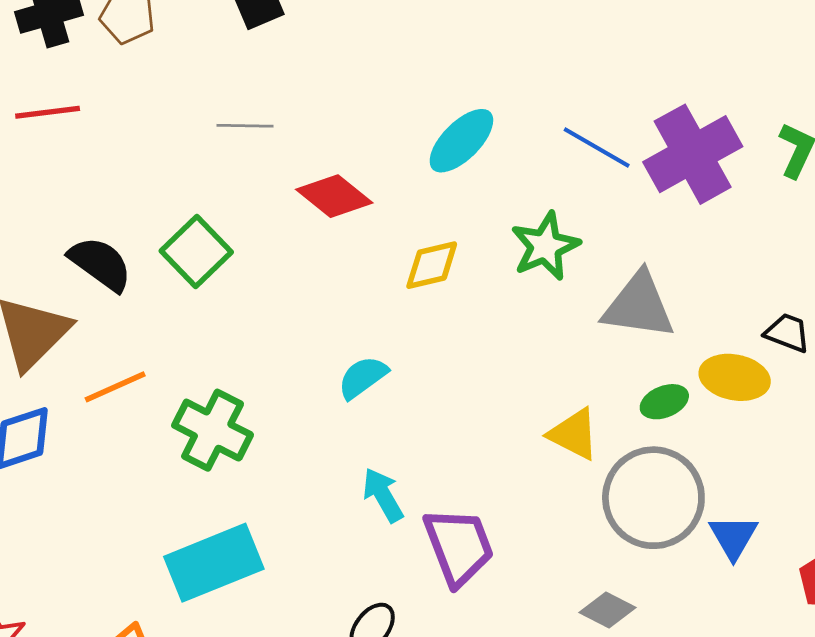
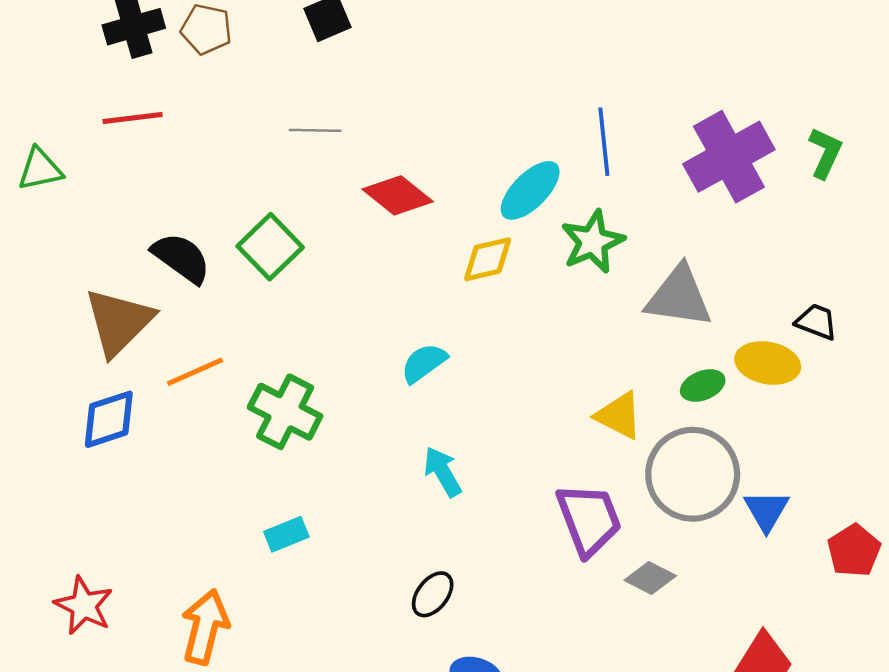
cyan ellipse: (461, 141) -> (530, 190), moved
blue line: (597, 147) -> (604, 142), moved, turned 54
purple trapezoid: (459, 546) -> (589, 519), moved
cyan rectangle: (214, 563) -> (286, 534), size x0.5

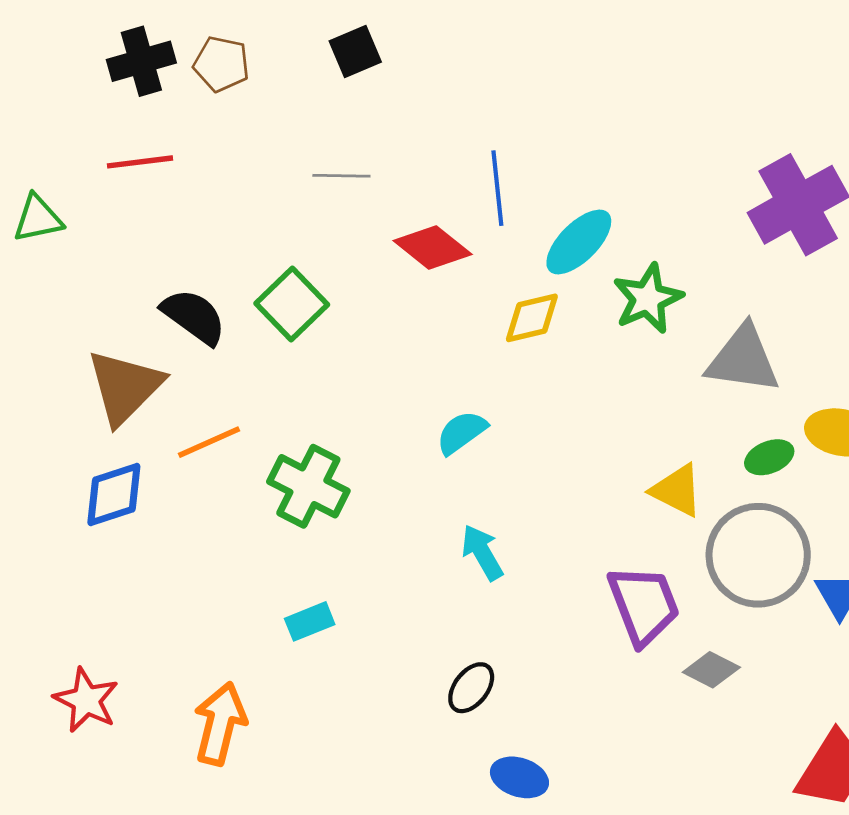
blue line: (604, 142) -> (497, 188), moved

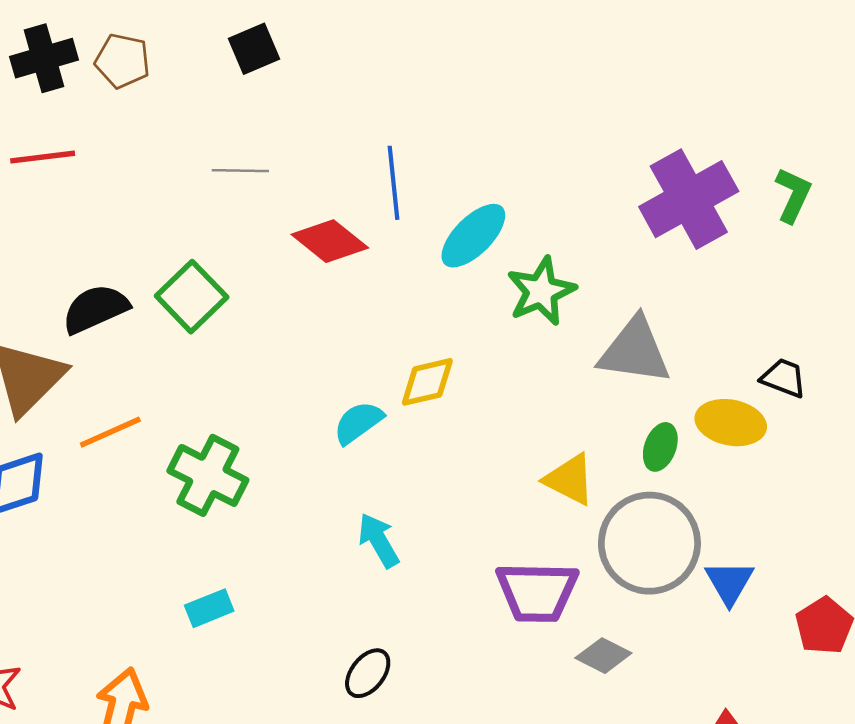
black semicircle: (194, 317) -> (95, 309), turned -60
yellow diamond: (532, 318) -> (427, 382), moved
green ellipse: (769, 457) -> (660, 447), turned -48
purple trapezoid: (644, 605) -> (537, 592), turned 112

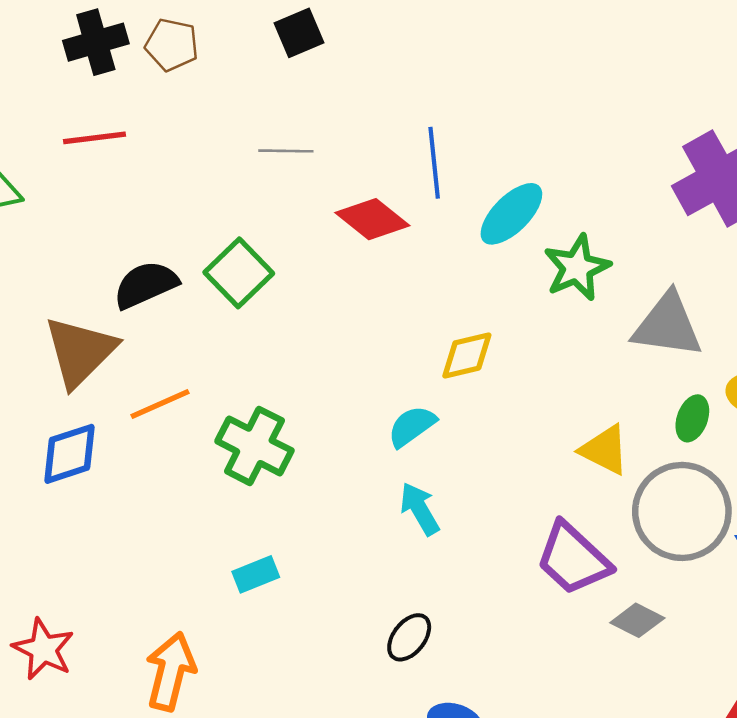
cyan semicircle: (358, 423) -> (412, 426), moved
purple trapezoid: (537, 592) -> (573, 559), turned 42

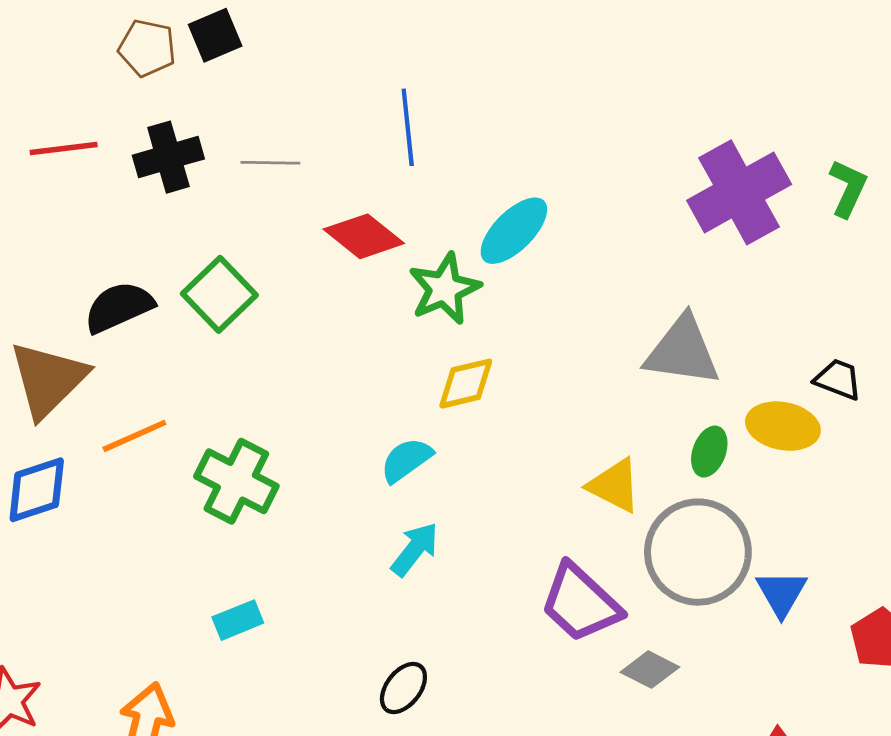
black square: (299, 33) -> (215, 35), moved
black cross: (96, 42) -> (168, 157), moved
blue line: (434, 163) -> (408, 127), moved
green star: (577, 268) -> (445, 289), moved
cyan arrow: (420, 509) -> (415, 549), turned 68

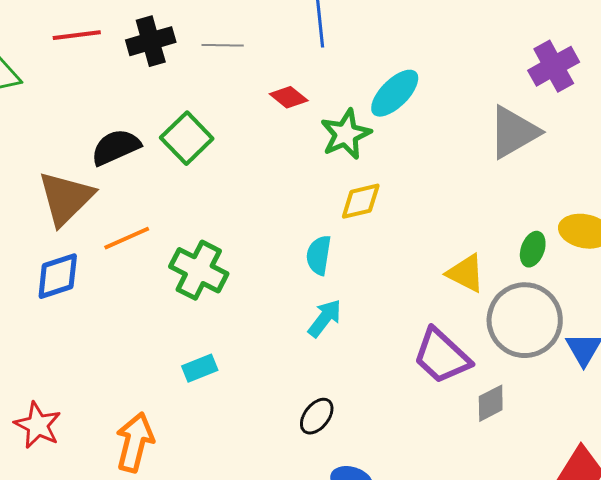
purple cross: (739, 192) -> (554, 66), size x0.7
red diamond: (364, 236) -> (289, 97), size x0.7
gray triangle: (682, 351) -> (514, 132), moved, turned -38
cyan semicircle: (406, 460) -> (319, 255), turned -45
gray diamond: (650, 670) -> (491, 403), turned -54

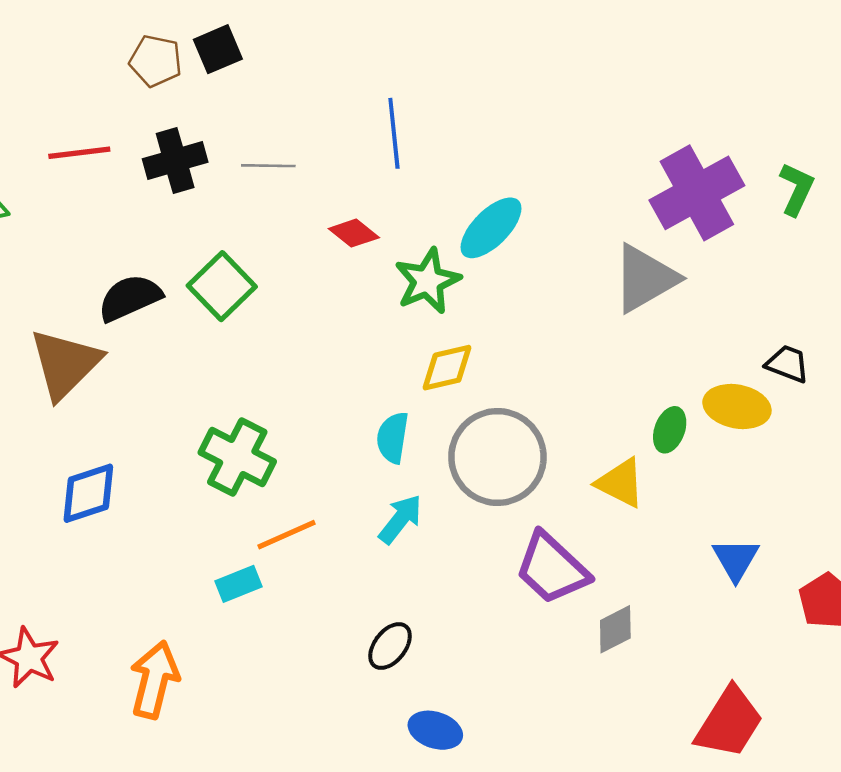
purple cross: (554, 66) -> (697, 193), size x1.4
orange line: (127, 238) -> (286, 535), moved
yellow triangle: (466, 273) -> (620, 483), moved
blue diamond: (58, 276) -> (88, 493), moved
gray circle: (525, 320) -> (497, 457), moved

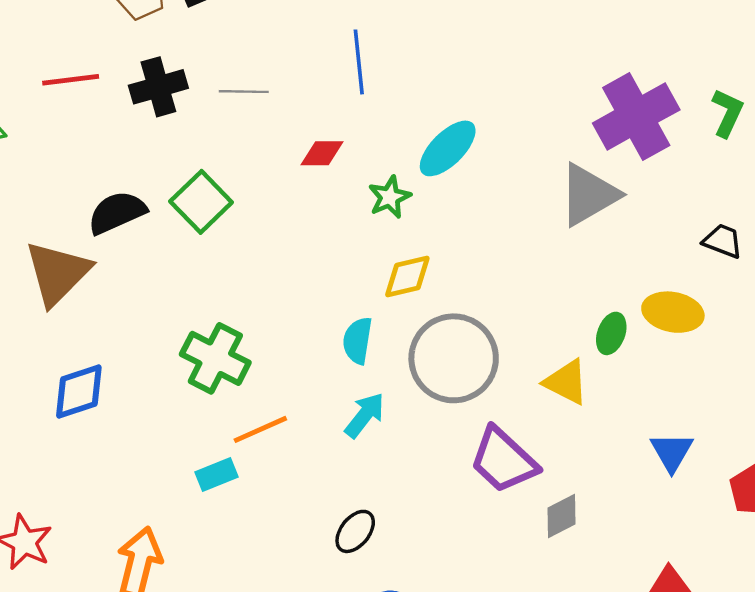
red diamond: (354, 233) -> (322, 153), turned -39
green star: (428, 281) -> (390, 197), size x0.7
black trapezoid: (787, 364) -> (723, 241), moved

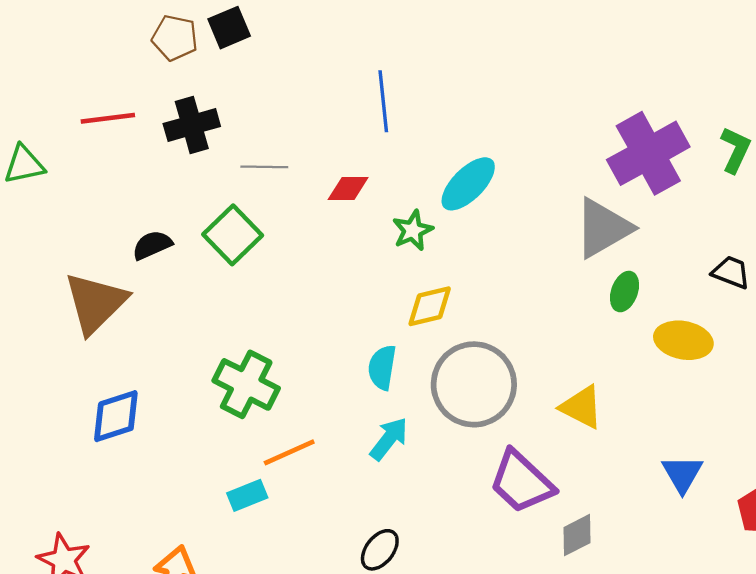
gray line: (244, 92) -> (264, 167), moved
black semicircle: (117, 212) -> (152, 245), size x0.7
green ellipse: (611, 333) -> (625, 292), moved

